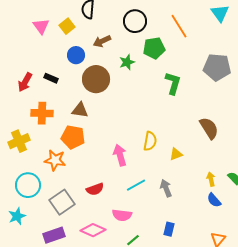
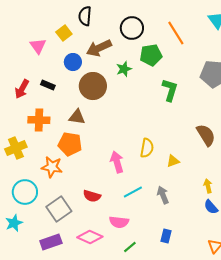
pink triangle: (41, 26) -> (38, 46), moved
brown arrow: (102, 41) -> (99, 48), size x1.4
red semicircle: (95, 189) -> (92, 196), turned 36

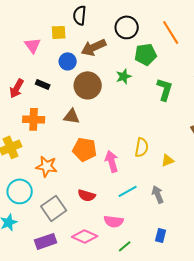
yellow square: (64, 33) -> (59, 32), turned 35
green star: (124, 69) -> (124, 76), moved
orange pentagon: (70, 144) -> (85, 149), moved

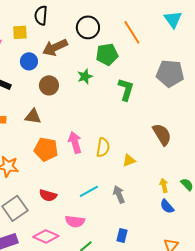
brown circle: (88, 85) -> (49, 85), size x0.7
pink arrow: (112, 161) -> (75, 142), moved

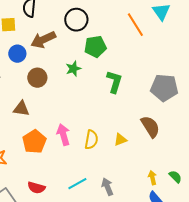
orange line: (132, 32) -> (135, 25), moved
gray pentagon: (170, 73) -> (164, 88), moved
orange pentagon: (46, 149) -> (34, 142), turned 30
yellow triangle: (129, 160) -> (120, 140), moved

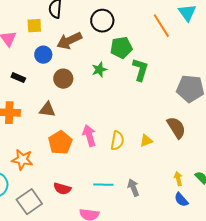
green L-shape: (114, 82) -> (140, 70), moved
cyan line: (77, 184) -> (103, 185), turned 30

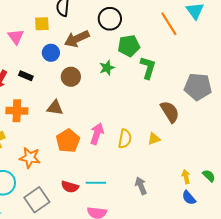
brown semicircle: (176, 128) -> (170, 112), moved
pink arrow: (89, 136) -> (97, 134), turned 35
cyan line: (103, 185) -> (96, 183), moved

